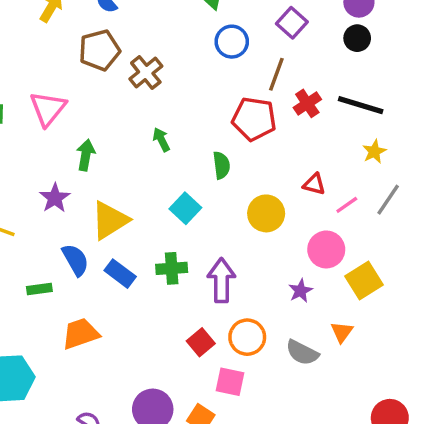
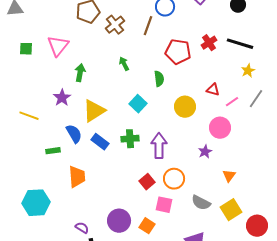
brown line: (276, 74) -> (148, 26), moved
yellow square: (364, 280) -> (231, 210), moved
orange trapezoid: (81, 334) -> (77, 177), turned 105
gray semicircle: (302, 353) -> (201, 203), moved

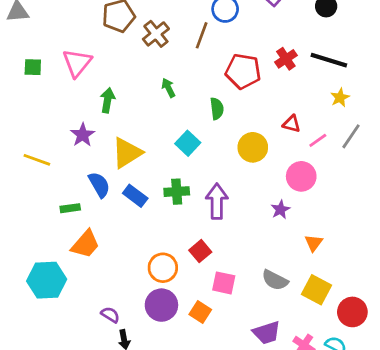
orange trapezoid: (77, 177) -> (85, 244), moved, turned 45
orange circle: (174, 179) -> (163, 268), moved
yellow square: (231, 210) -> (316, 290), turned -30

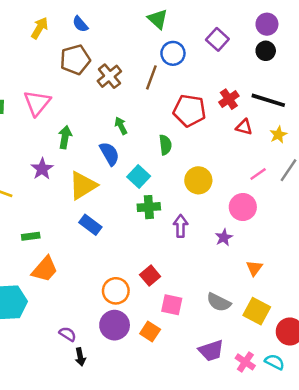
red triangle: (292, 124) -> (244, 127), moved
blue semicircle: (99, 185) -> (109, 154), moved
green cross: (177, 192) -> (149, 207), moved
purple arrow: (217, 201) -> (181, 226), moved, size x0.7

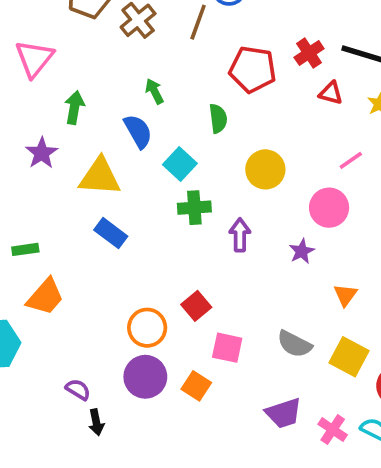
yellow triangle: (83, 185) -> (100, 177), turned 36

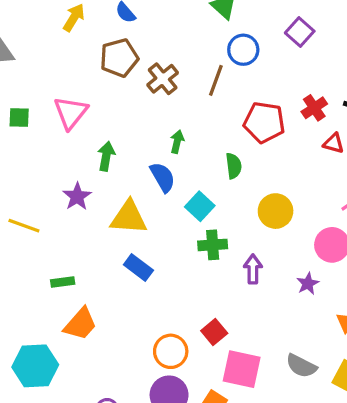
green arrow: (154, 91) -> (177, 142), turned 40
pink square: (227, 348) -> (242, 369), size x1.4

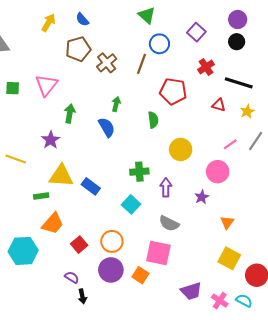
red cross: (314, 108) -> (206, 67), moved
cyan square: (200, 206) -> (131, 204), moved
yellow triangle: (129, 217) -> (61, 176), moved
red square: (214, 332) -> (79, 245), moved
gray semicircle: (301, 366) -> (169, 223), moved

